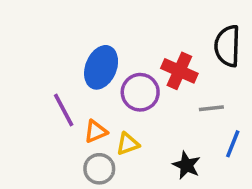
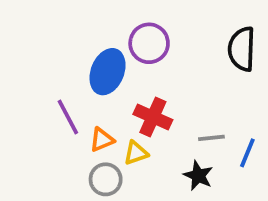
red cross: (179, 71) -> (153, 117), moved
purple circle: (140, 92) -> (149, 43), moved
gray line: (211, 108) -> (211, 138), moved

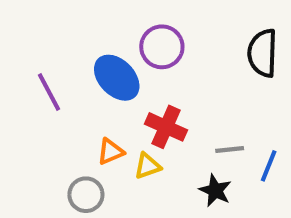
blue ellipse: (108, 72) -> (117, 78), turned -66
purple line: (68, 117) -> (49, 92), moved
gray circle: (106, 179) -> (86, 195), moved

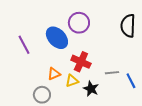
blue line: (269, 166) -> (131, 81), turned -49
black star: (215, 191) -> (91, 89), moved

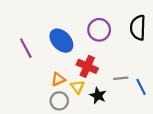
purple circle: (79, 23) -> (99, 30), moved
yellow triangle: (72, 81) -> (78, 87), turned -48
gray circle: (42, 95) -> (59, 101), moved

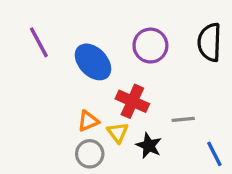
purple line: (26, 48) -> (39, 42), moved
blue line: (141, 87) -> (214, 154), moved

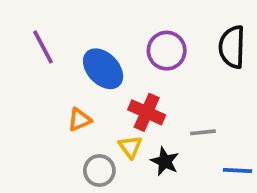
orange triangle: (88, 121) -> (79, 120), moved
blue line: (214, 154) -> (237, 170), turned -60

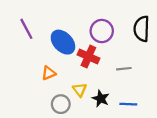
red cross: (147, 112) -> (88, 56), moved
gray line: (203, 132) -> (124, 69), moved
blue line: (237, 170) -> (128, 104), moved

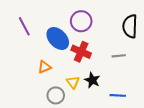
purple circle: (102, 31) -> (81, 21), moved
gray line: (124, 69) -> (119, 56), moved
black star: (101, 99) -> (92, 80), moved

